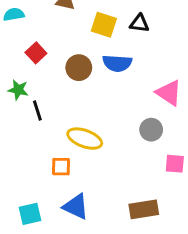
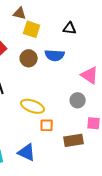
yellow square: (104, 25) -> (32, 29), moved
orange square: (61, 167) -> (47, 125), moved
brown rectangle: (144, 209) -> (74, 140), moved

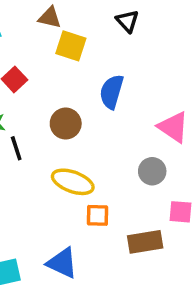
black triangle: (70, 28) -> (127, 21), moved, turned 40
blue semicircle: (55, 55) -> (112, 92), turned 102
brown circle: (29, 58) -> (66, 124), moved

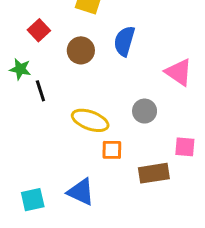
brown circle: (66, 124) -> (81, 50), moved
gray circle: (152, 171) -> (145, 111), moved

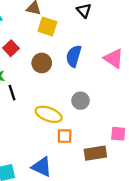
pink triangle: (179, 72) -> (114, 58), moved
gray circle: (145, 111) -> (81, 101), moved

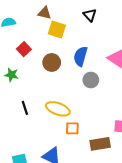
black line: (12, 93) -> (25, 108), moved
gray circle: (81, 101) -> (91, 80), moved

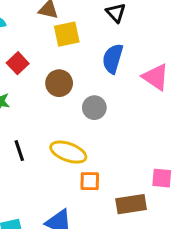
yellow square: (57, 30) -> (67, 34), turned -30
blue semicircle: (81, 56) -> (113, 59), moved
gray circle: (91, 80) -> (94, 108), moved

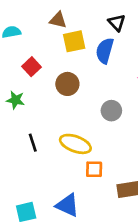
blue semicircle: (113, 59) -> (105, 51), moved
gray circle: (94, 108) -> (111, 111), moved

